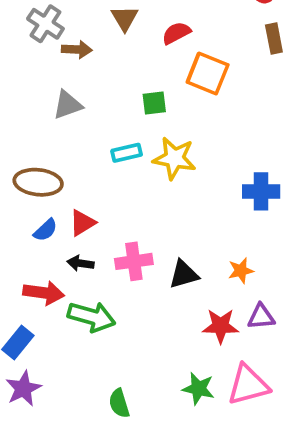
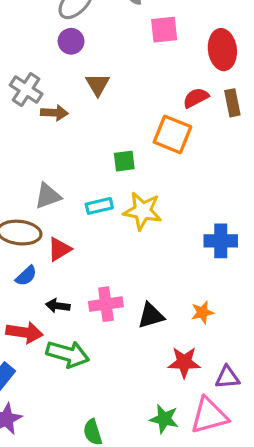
red semicircle: (176, 33) -> (196, 98), moved
gray triangle: (68, 105) -> (48, 196), moved
red triangle: (82, 223) -> (59, 249), moved
purple triangle: (261, 317) -> (227, 377), moved

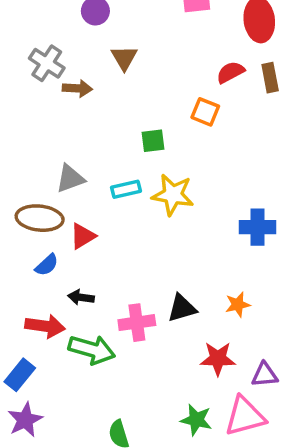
orange square: (172, 134) -> (205, 112), size x0.7
pink cross: (106, 304) -> (137, 323), moved

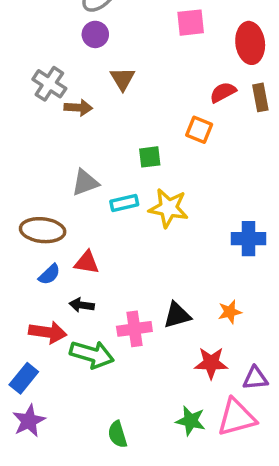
gray triangle: (70, 178) -> (85, 183), moved
red triangle: (83, 236) -> (87, 262), moved, turned 40

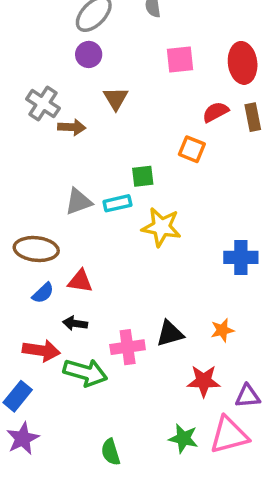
pink square: (191, 23) -> (180, 60), moved
cyan rectangle: (124, 203) -> (117, 203), moved

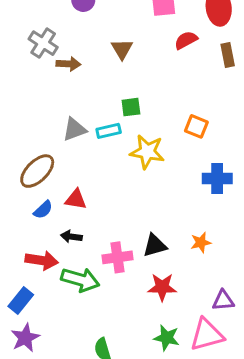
brown triangle: (116, 98) -> (122, 49), moved
red semicircle: (216, 112) -> (186, 40), moved
orange square: (192, 149) -> (196, 126), moved
brown ellipse: (36, 249) -> (37, 171), turned -51
red star: (204, 381) -> (162, 287), moved

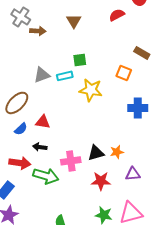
brown rectangle: (228, 55) -> (142, 53), moved, turned -49
orange star: (201, 242) -> (117, 152), moved
purple triangle: (223, 301) -> (133, 174), moved

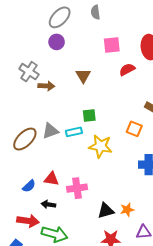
brown ellipse: (17, 103) -> (25, 139), moved
pink cross: (71, 161) -> (77, 188), moved

